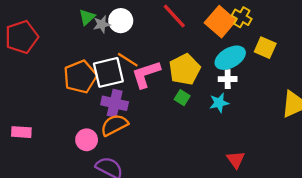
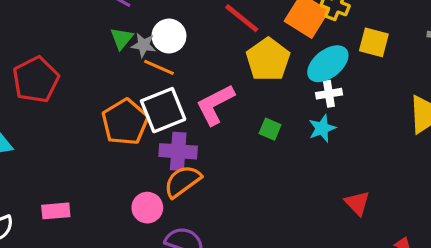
gray star: (102, 24) -> (144, 45), turned 30
orange line: (128, 60) -> (159, 67), moved
yellow pentagon: (185, 69) -> (268, 60), moved

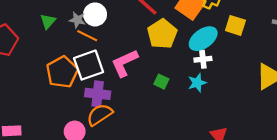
green triangle: (122, 38) -> (48, 21), moved

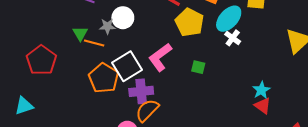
orange line: (87, 36) -> (94, 43), moved
white cross: (203, 59) -> (233, 38), turned -35
cyan star: (197, 83) -> (261, 90), moved

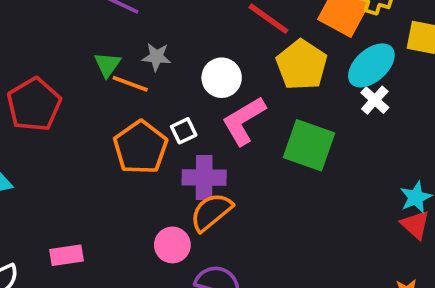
white circle: (123, 18) -> (222, 78), moved
white square: (127, 66) -> (184, 131), size x0.5
green square: (198, 67) -> (309, 145), size x2.0

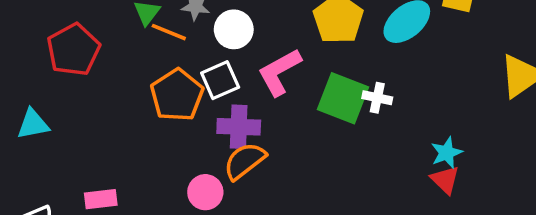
white circle: (222, 78) -> (234, 29), moved
white cross: (375, 100) -> (377, 98), moved, turned -32
white square: (184, 131) -> (220, 80), size x1.5

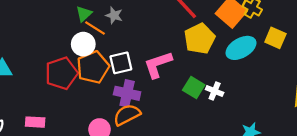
white circle: (234, 29) -> (83, 44), moved
red pentagon: (73, 50) -> (61, 73), moved
green square: (343, 98) -> (194, 87), size x0.7

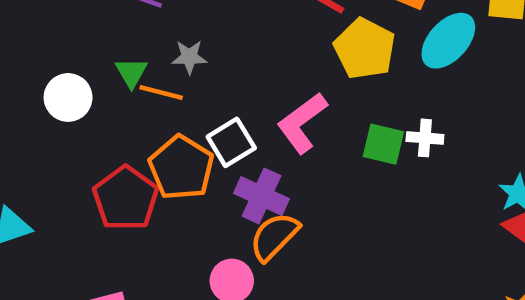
white circle: (83, 44) -> (68, 97), moved
purple cross: (127, 93) -> (262, 196), turned 30

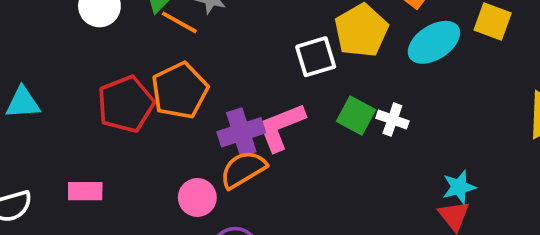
pink L-shape: (302, 123) -> (281, 127), moved
white square: (231, 142) -> (316, 57), moved
purple cross: (262, 196) -> (241, 132), turned 33

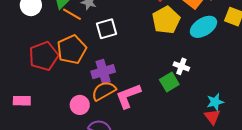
white square: (316, 57) -> (106, 29), moved
green square: (356, 116) -> (169, 82), moved, turned 30
pink L-shape: (281, 127) -> (128, 96), moved

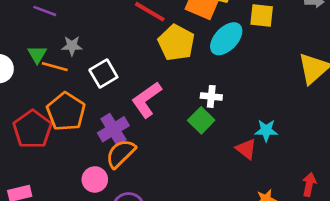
pink L-shape: (128, 96) -> (147, 100), moved
cyan star: (215, 102) -> (266, 130), turned 30
red triangle: (212, 117) -> (246, 149), moved

